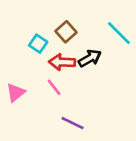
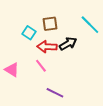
brown square: (66, 32) -> (50, 24), turned 35
pink triangle: (16, 93) -> (12, 70), turned -49

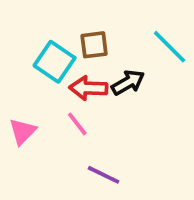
cyan square: (29, 33) -> (55, 62), size x1.5
pink triangle: (12, 70) -> (22, 132), turned 42

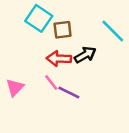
cyan square: (55, 62) -> (39, 18), moved
purple line: (104, 175) -> (69, 92), moved

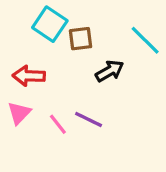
red arrow: (59, 59) -> (29, 76), moved
pink line: (51, 82) -> (58, 124), moved

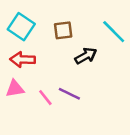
cyan square: (50, 24) -> (21, 27), moved
pink triangle: (19, 113) -> (15, 89), turned 36

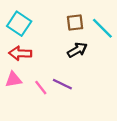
brown square: (63, 30) -> (75, 23), moved

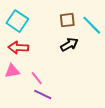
purple line: (62, 84) -> (43, 94), moved

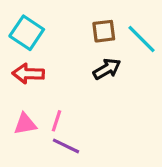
pink triangle: (12, 71) -> (25, 124), moved
pink line: (37, 78) -> (57, 121), turned 56

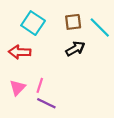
cyan square: (27, 33) -> (33, 23), moved
pink triangle: (25, 124) -> (17, 88), turned -36

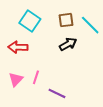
purple line: (46, 103) -> (57, 93), moved

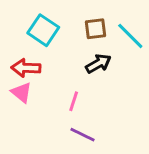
pink line: (36, 77) -> (74, 101), moved
pink triangle: (16, 79) -> (22, 93), moved, turned -35

